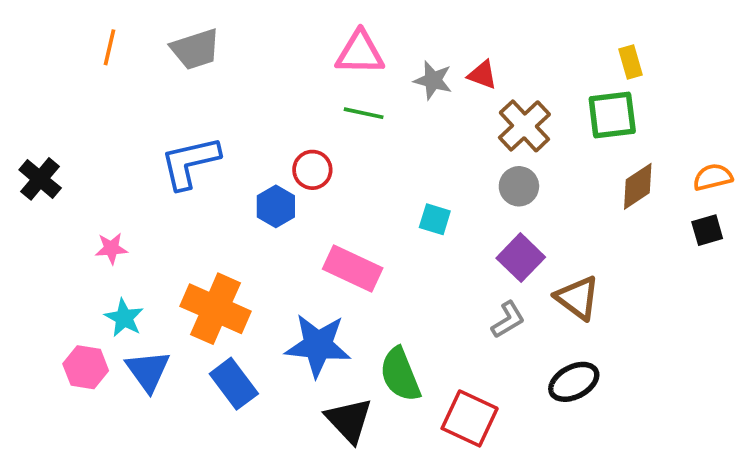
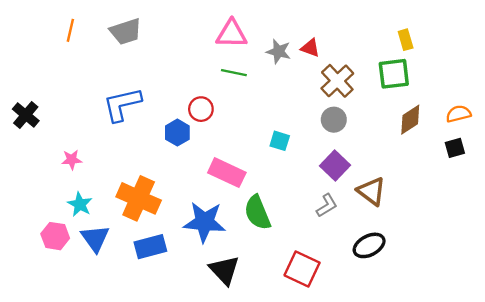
green semicircle: (400, 375) -> (257, 213), moved
blue rectangle: (234, 384) -> (150, 247), turned -68

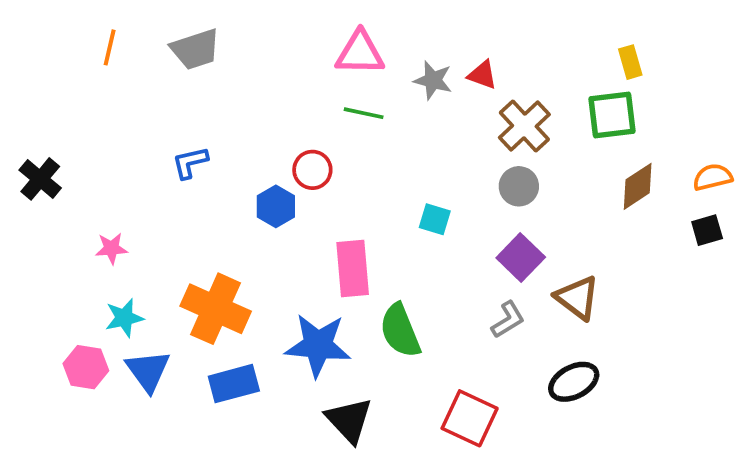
blue L-shape: (122, 104) -> (190, 163), size x0.6
pink rectangle: (227, 173) -> (353, 269), turned 60
cyan star: (80, 204) -> (124, 318), turned 30

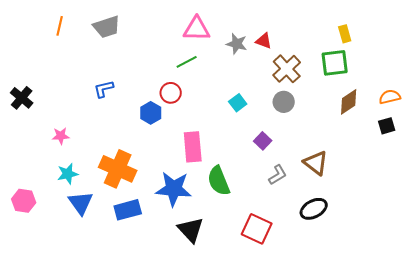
green line: (364, 113) -> (187, 62), moved, turned -40
cyan square: (435, 219) -> (238, 103), moved, turned 36
purple square: (521, 258) -> (263, 141), moved, size x0.7
pink hexagon: (86, 367) -> (24, 201), moved

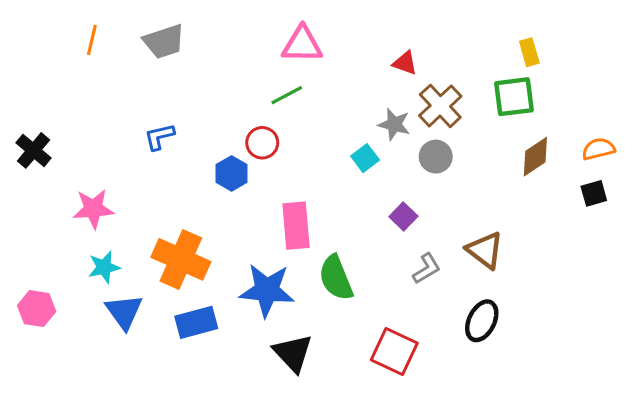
gray star: (237, 44) -> (394, 124), moved
pink star: (61, 136) -> (93, 209), size x1.5
black ellipse: (314, 209) -> (482, 321), turned -36

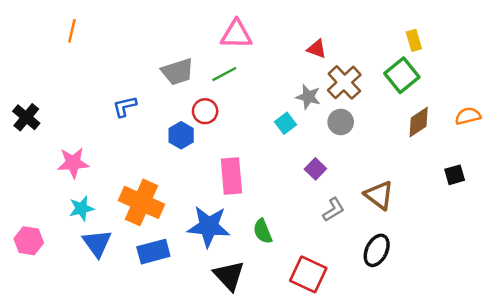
gray trapezoid: (164, 41) -> (177, 72), moved
green square: (514, 97) -> (402, 75), turned -32
black square: (594, 193) -> (455, 175), moved
green semicircle: (336, 278) -> (263, 231), moved, size x0.7

